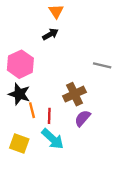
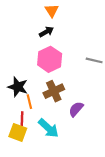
pink hexagon: (20, 64) -> (50, 59), moved
brown cross: (74, 94) -> (54, 91), moved
red line: (49, 116) -> (22, 119), moved

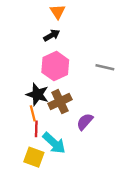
black star: (18, 87) -> (37, 94), moved
red line: (22, 119) -> (36, 129), moved
yellow square: (18, 132) -> (34, 157), moved

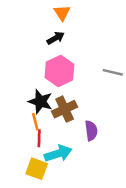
purple semicircle: (85, 122) -> (91, 131), turned 132
cyan arrow: (54, 143) -> (58, 154), turned -60

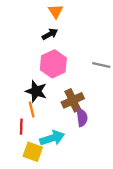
brown cross: (65, 109) -> (73, 100), moved
red line: (39, 138) -> (21, 127), moved

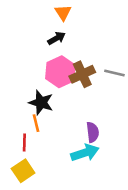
brown cross: (73, 100) -> (82, 74), moved
cyan arrow: (52, 138) -> (85, 153), moved
yellow square: (33, 152) -> (23, 171), moved, turned 36

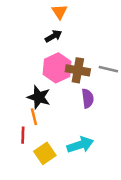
brown cross: (82, 74) -> (78, 70), turned 35
purple semicircle: (93, 132) -> (88, 98), moved
yellow square: (23, 171) -> (45, 153), moved

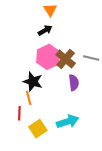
brown cross: (78, 70) -> (66, 59), turned 30

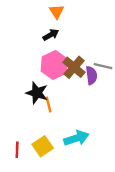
purple semicircle: (74, 83) -> (91, 75), moved
orange line: (29, 98) -> (48, 104), moved
red line: (19, 113) -> (17, 150), moved

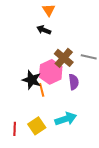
black arrow: (51, 35) -> (44, 30), turned -128
pink hexagon: (54, 65) -> (51, 72), moved
purple semicircle: (91, 75) -> (74, 82), moved

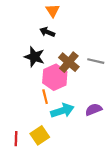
black star: (32, 80) -> (34, 57), moved
purple semicircle: (74, 82) -> (94, 110), moved, turned -105
cyan arrow: (66, 119) -> (62, 111), moved

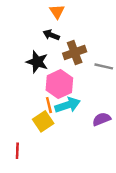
brown cross: (69, 62) -> (75, 52), moved, turned 30
cyan arrow: (62, 111) -> (68, 105), moved
yellow square: (40, 135) -> (43, 121), moved

